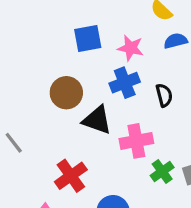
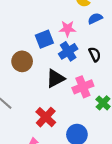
blue square: (88, 39) -> (44, 39), moved
brown circle: (66, 93) -> (22, 61), moved
black triangle: (97, 120) -> (55, 78), turned -36

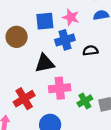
black semicircle: (95, 54) -> (90, 51), turned -88
pink cross: (83, 87) -> (60, 88), moved

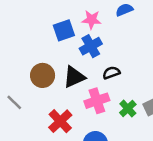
brown circle: (17, 37) -> (43, 75), moved
black semicircle: (90, 51) -> (111, 73), moved

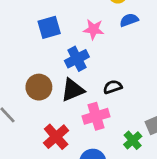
blue square: (64, 30) -> (49, 27), moved
blue cross: (91, 46) -> (77, 59), moved
green cross: (128, 109) -> (133, 140), moved

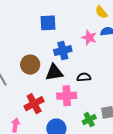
pink star: (94, 29) -> (89, 38), moved

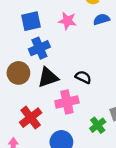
pink star: (89, 38) -> (67, 21), moved
blue cross: (63, 51) -> (39, 48), moved
black semicircle: (84, 77) -> (83, 77), turned 40

